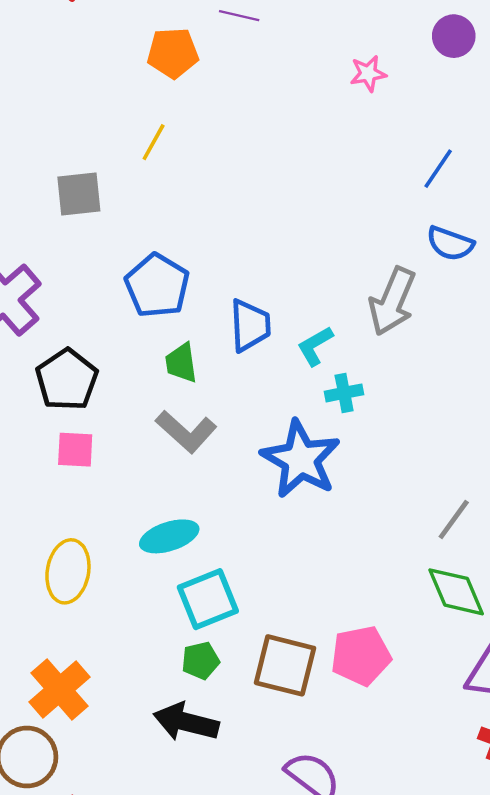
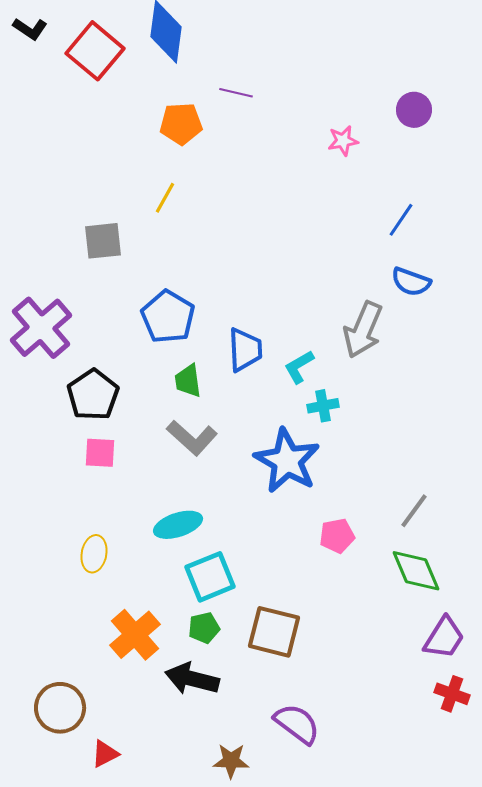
yellow ellipse: (68, 571) -> (94, 554), size x0.7
pink pentagon: (361, 656) -> (337, 536), moved, size x0.7
orange cross: (60, 689) -> (135, 635), moved

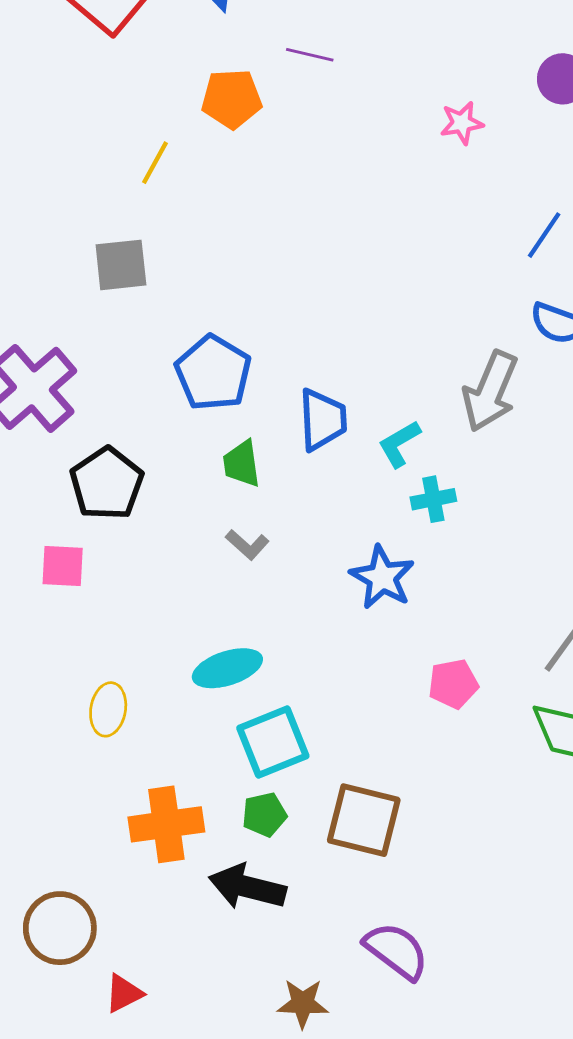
yellow line: (165, 198) -> (155, 163), moved
gray L-shape: (192, 438) -> (247, 545), size x0.6
pink square: (100, 453) -> (63, 566), moved
blue star: (287, 461) -> (382, 577), size x0.7
orange cross: (135, 635) -> (166, 824), turned 33

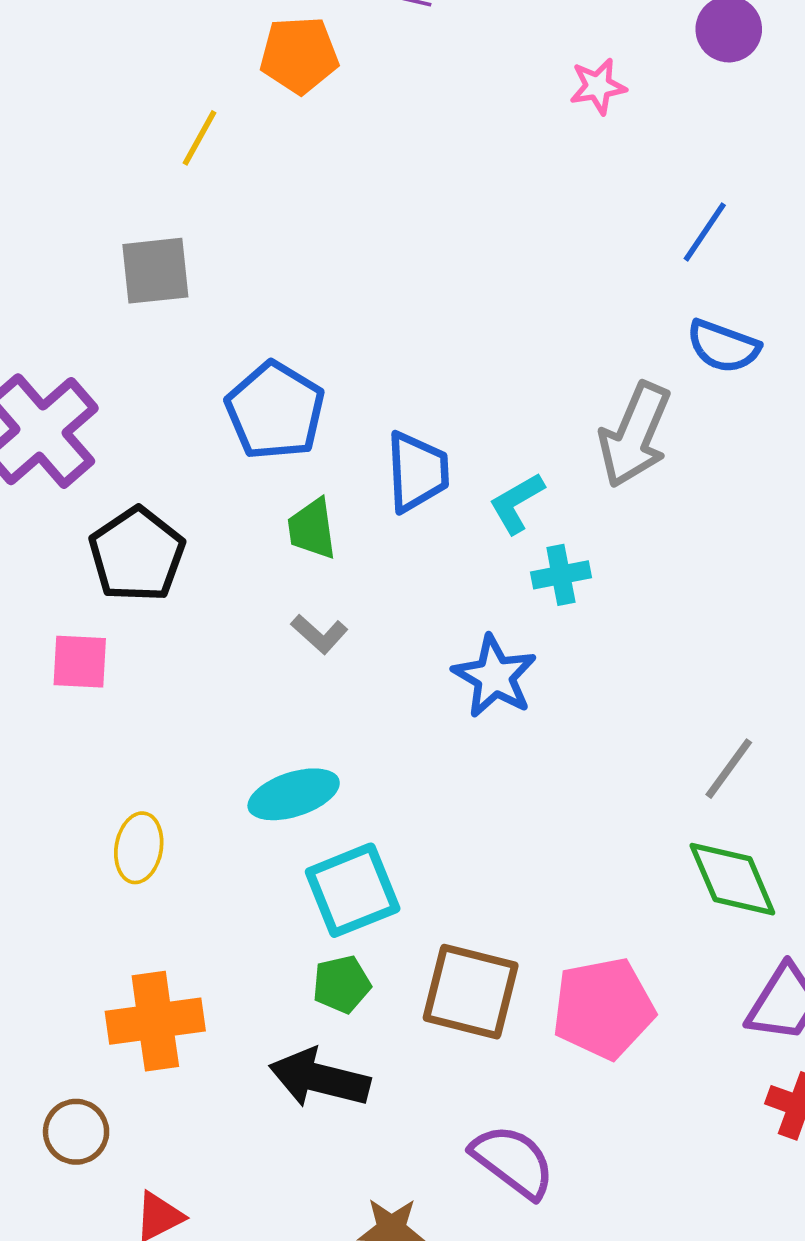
pink pentagon: (453, 684) -> (603, 1008), moved, size x1.6
orange cross: (166, 824) -> (155, 1021), moved
brown circle: (60, 928) -> (76, 1132), size x0.7

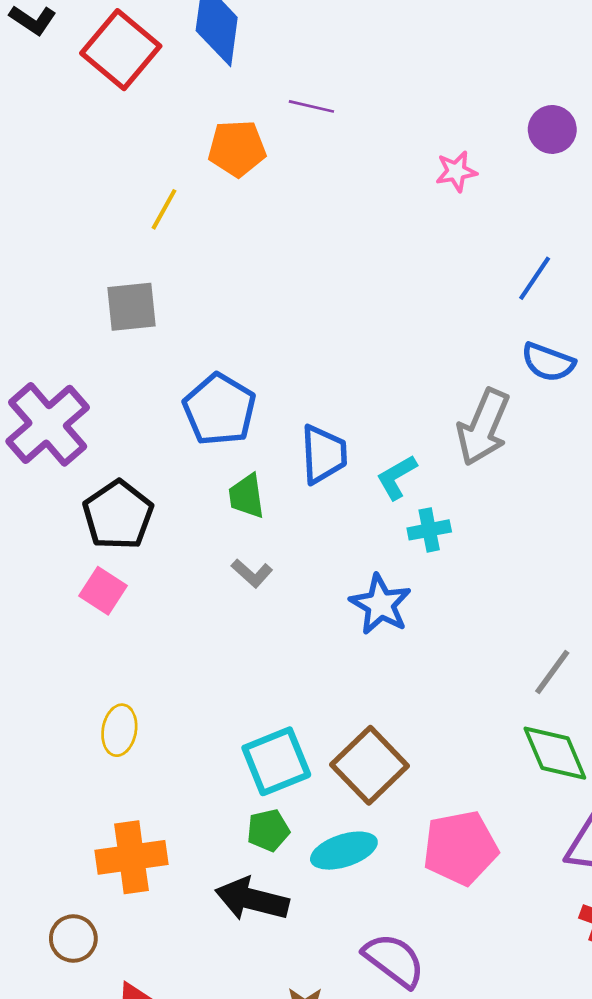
pink square: (80, 662) -> (103, 591), moved, turned 30
cyan ellipse: (294, 794) -> (344, 851), moved
brown square: (471, 992) -> (370, 765), moved, turned 32

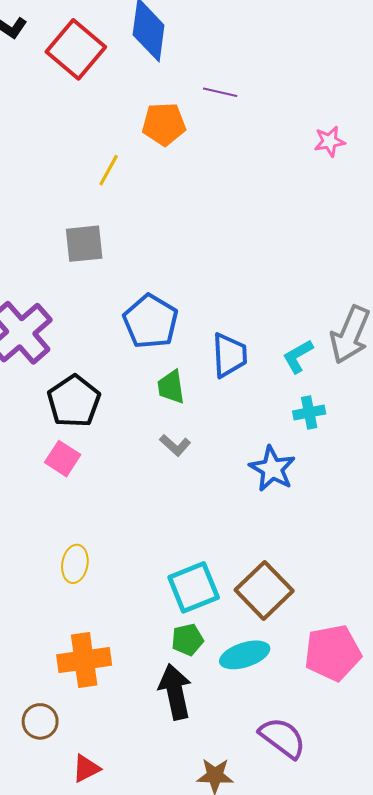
cyan L-shape: (397, 477) -> (298, 356), moved
black arrow: (252, 899) -> (175, 692), turned 64

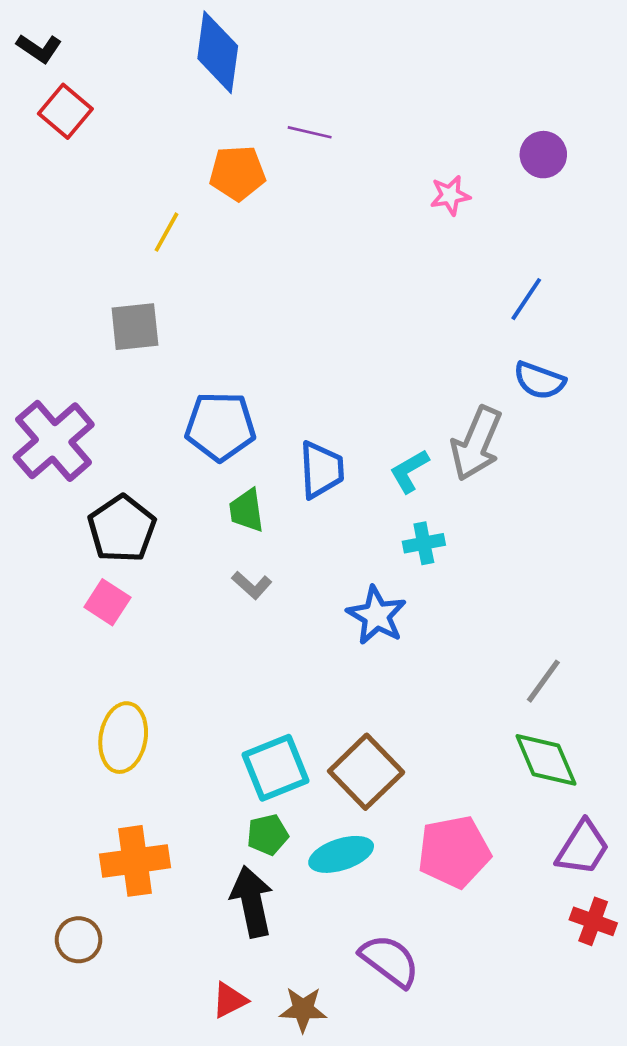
red square: (76, 49) -> (65, 111), moved, size x0.7
blue pentagon: (151, 321) -> (220, 426), turned -30
yellow ellipse: (75, 564) -> (123, 738), size x1.4
red triangle: (86, 768) -> (230, 1000), moved

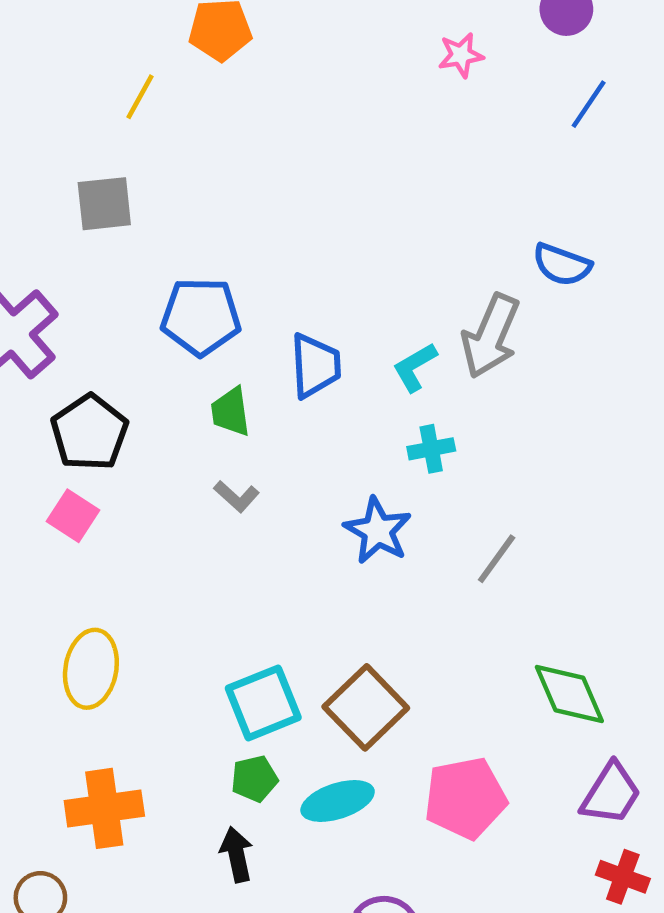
blue line: (526, 299) -> (589, 104), moved
gray line: (543, 681) -> (497, 559), moved
black arrow: (252, 902) -> (237, 854), size x0.7

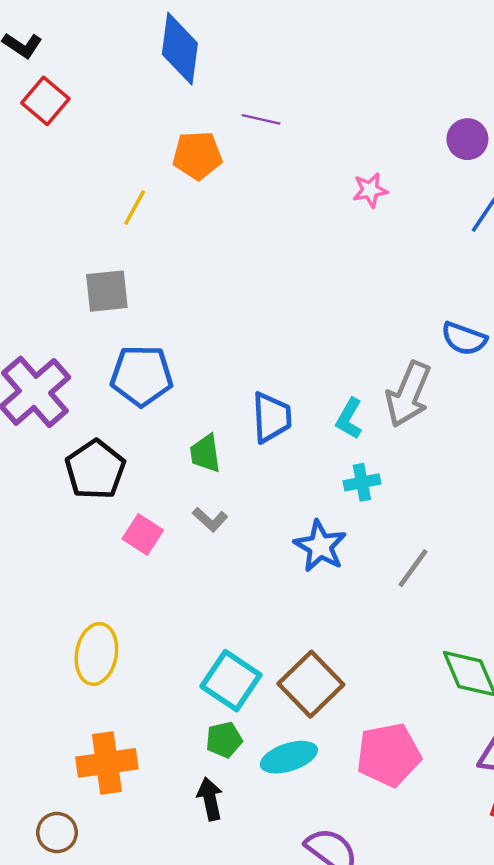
pink star: (461, 55) -> (370, 190), moved
blue pentagon: (201, 317) -> (142, 376), moved
cyan L-shape: (415, 367) -> (349, 419), turned -30
pink square: (73, 516) -> (143, 535), moved
cyan square: (263, 703) -> (231, 681), turned -34

